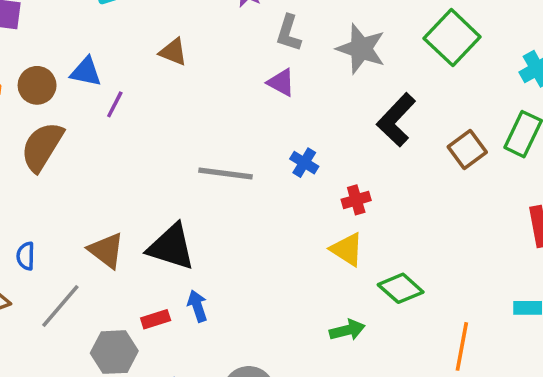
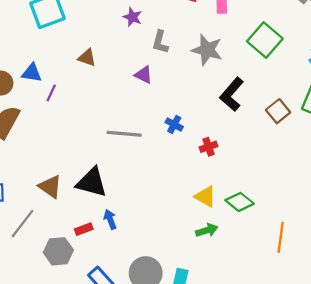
purple triangle: (281, 82) -> (143, 75), moved
yellow triangle: (347, 249) -> (205, 197), moved

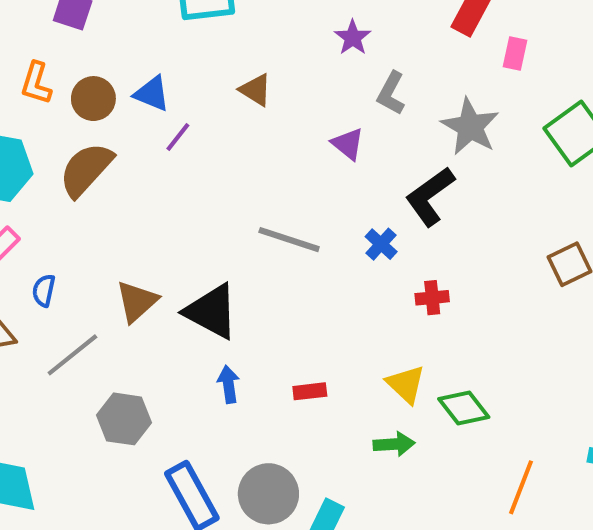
black L-shape: (232, 94) -> (430, 196), moved
brown triangle: (50, 187) -> (137, 301), turned 30
red rectangle: (84, 229) -> (310, 391), moved

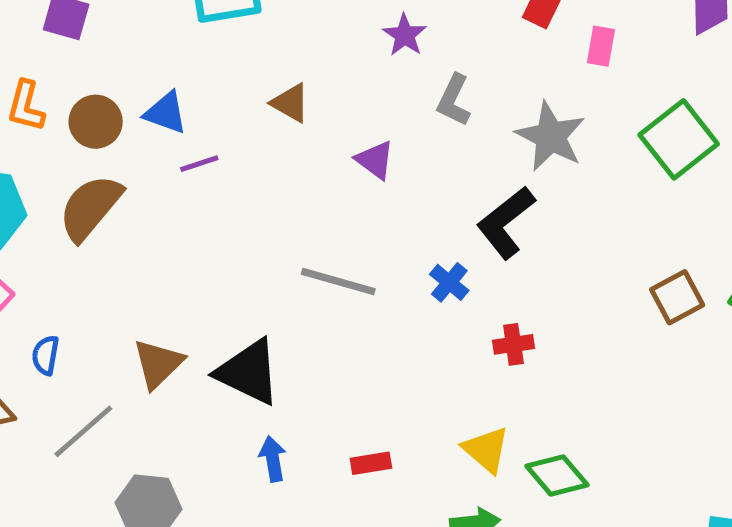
purple line: (178, 137) -> (199, 164), turned 36
purple triangle: (348, 144) -> (375, 160), moved

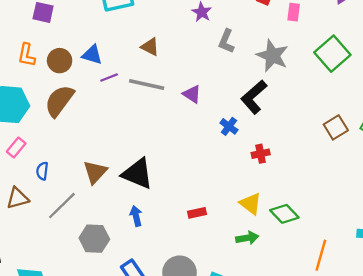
purple triangle: (375, 160) -> (192, 94), moved
gray line: (338, 281) -> (147, 84), moved
blue arrow: (273, 459) -> (136, 216), moved

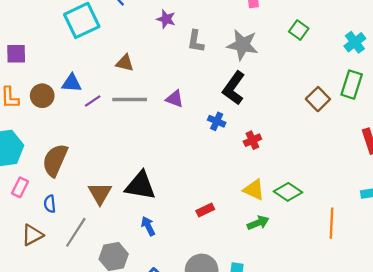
green square: (332, 54) -> (299, 30), size x0.6
brown semicircle: (59, 101) -> (55, 160), moved

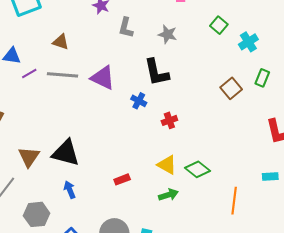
cyan cross: (355, 42) -> (248, 42), moved
gray star: (243, 45) -> (168, 34), size x0.7
green rectangle: (352, 85) -> (262, 78), size x0.7
black L-shape: (234, 88) -> (157, 72), turned -52
purple triangle: (175, 99) -> (103, 78), size x1.5

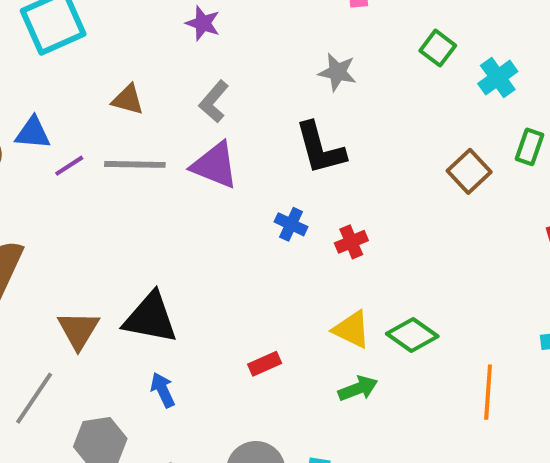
gray L-shape: (126, 28) -> (214, 102), moved, turned 30
blue cross: (139, 101) -> (291, 224), moved

